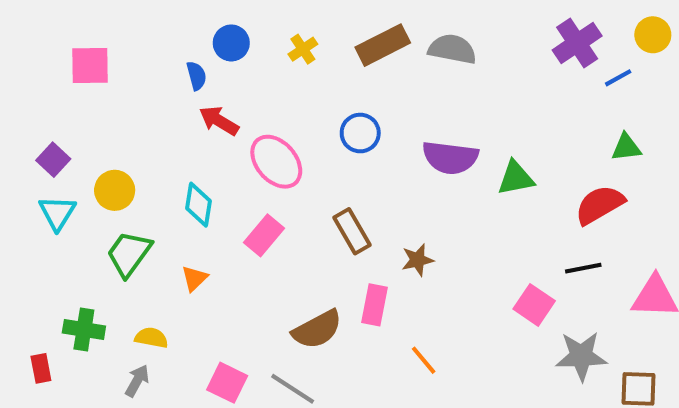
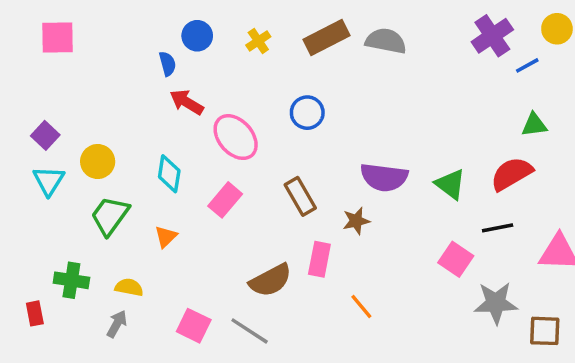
pink square: (90, 65) -> (57, 38), moved
purple semicircle: (450, 158) -> (384, 177), moved
green triangle: (516, 178) -> (450, 184), moved, turned 48

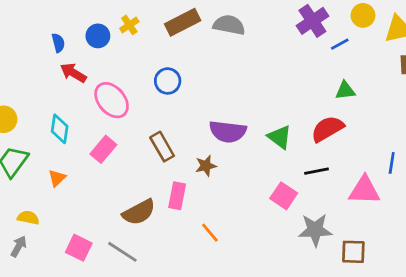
blue circle: (197, 36) -> (98, 36), moved

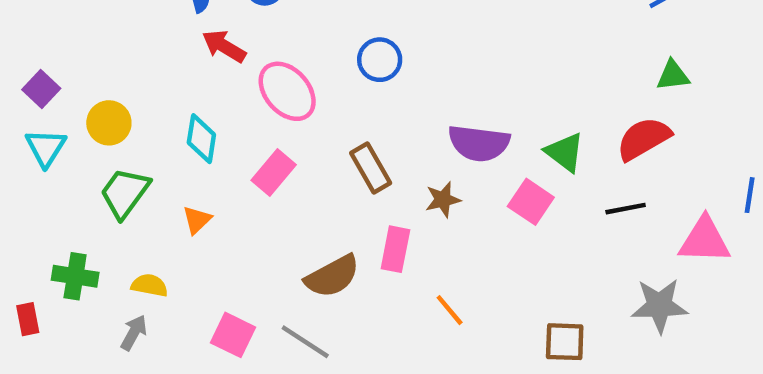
pink square: (284, 196) -> (531, 202), moved
gray star: (315, 230) -> (659, 306), moved
brown square: (353, 252) -> (565, 342), moved

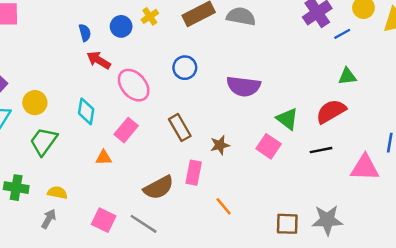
purple semicircle: (479, 143) -> (244, 86), moved
orange triangle: (197, 220) -> (104, 158), moved, turned 42
gray star: (659, 306) -> (327, 220), moved

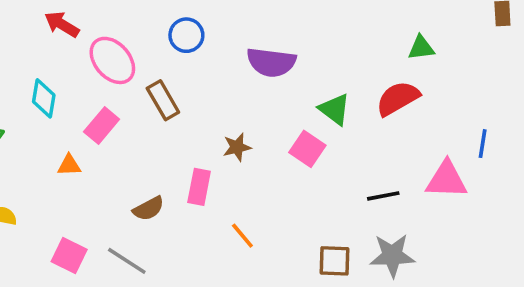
brown rectangle: (180, 128) -> (163, 100), moved
black line: (321, 150) -> (383, 196), moved
brown semicircle: (159, 188) -> (148, 209), size x0.7

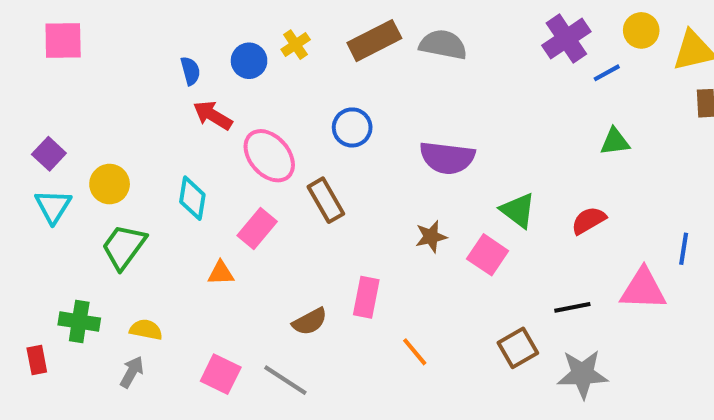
red semicircle: (398, 98) -> (589, 220), moved, size x0.7
brown star: (237, 147) -> (431, 237), moved
brown square: (335, 261) -> (518, 348), moved, turned -32

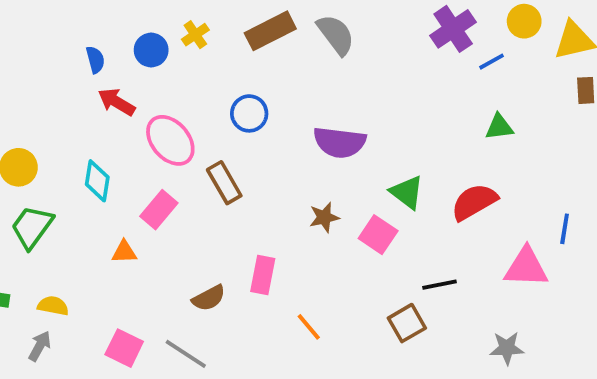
gray semicircle: (443, 45) -> (336, 35), turned 42
red semicircle: (589, 220) -> (474, 202), size x1.4
black line: (572, 307) -> (440, 285), moved
gray star: (583, 374) -> (507, 348), moved, size x0.7

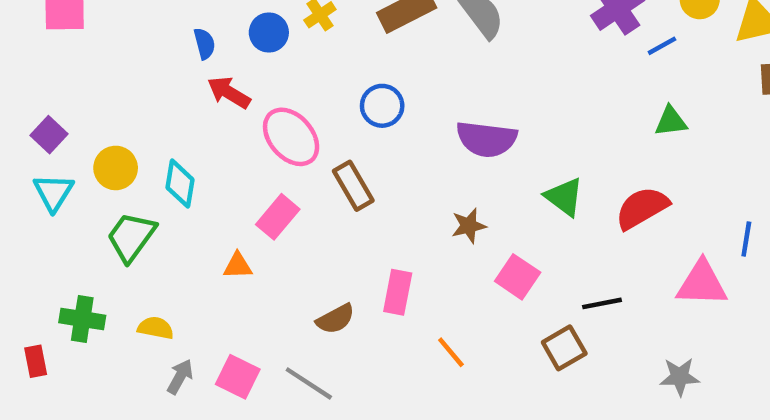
cyan diamond: (97, 181) -> (180, 184), moved
pink square: (378, 235) -> (518, 277), moved
gray arrow: (40, 346) -> (180, 377), moved

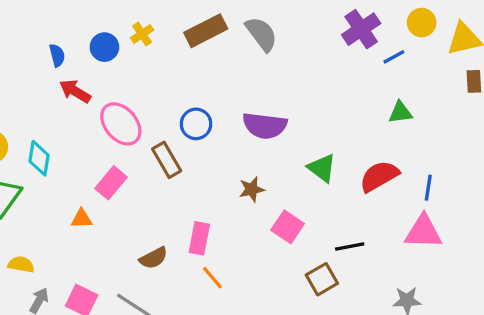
blue circle: (382, 106) -> (196, 124), moved
blue line: (746, 239) -> (428, 188), moved
orange line: (451, 352) -> (212, 278), moved

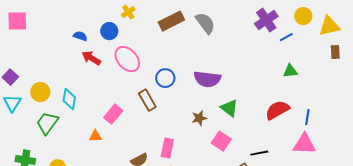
yellow cross: (142, 34) -> (128, 12), moved
blue semicircle: (57, 55) -> (80, 36), turned -56
pink ellipse: (121, 124) -> (127, 59), moved
green triangle: (322, 168) -> (229, 108), moved

